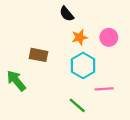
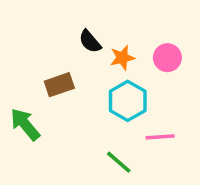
black semicircle: (67, 14) -> (90, 41), moved
brown rectangle: (39, 55) -> (59, 85), turned -30

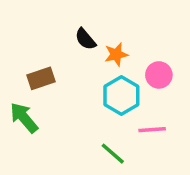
pink circle: (167, 58) -> (159, 75), moved
brown rectangle: (59, 85) -> (41, 78), moved

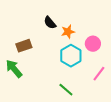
pink line: (152, 130) -> (99, 74), moved, turned -49

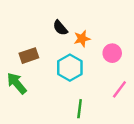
cyan hexagon: (71, 56) -> (70, 68), moved
green line: (66, 90) -> (80, 109), turned 56

